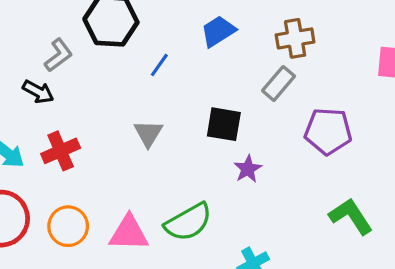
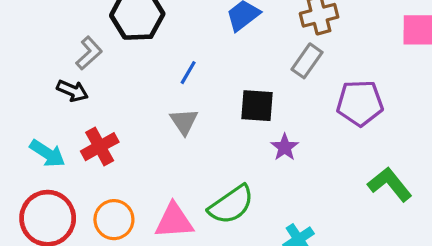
blue line: (159, 65) -> (188, 73), moved

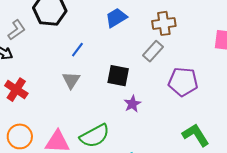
red cross: (100, 147) -> (16, 90), turned -35

